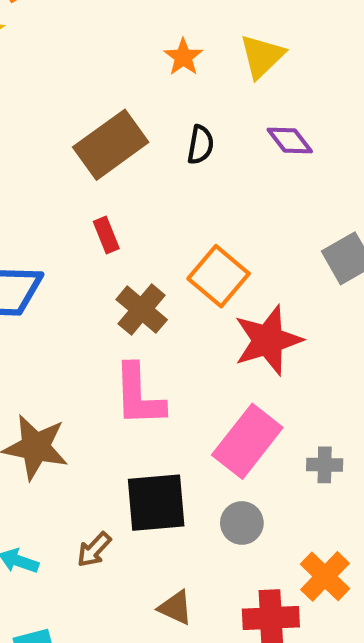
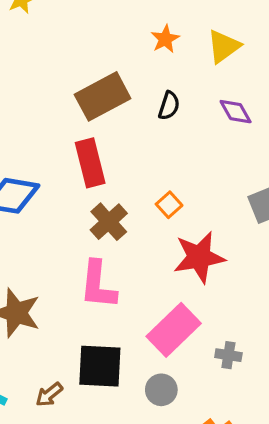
red rectangle: (106, 235) -> (90, 163), size x1.8
orange square: (219, 276) -> (169, 205), size x0.6

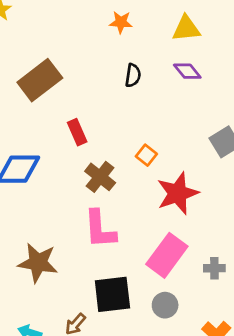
orange star: (165, 39) -> (121, 22), turned -30
yellow triangle: (224, 46) -> (186, 28), moved, turned 40
brown rectangle: (103, 96) -> (40, 80), moved
red rectangle: (90, 163) -> (77, 132), size x0.7

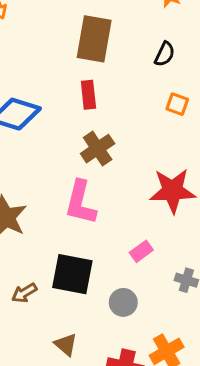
brown rectangle: (40, 80) -> (94, 39), moved, turned -60
orange square: (146, 155) -> (177, 104), moved, turned -36
pink rectangle: (167, 255) -> (141, 251), size x0.5

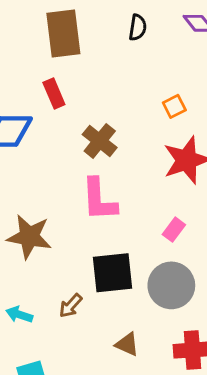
red rectangle: (88, 95) -> (54, 93), moved
orange square: (177, 104) -> (174, 106), moved, turned -30
gray circle: (123, 302) -> (171, 285), size x1.6

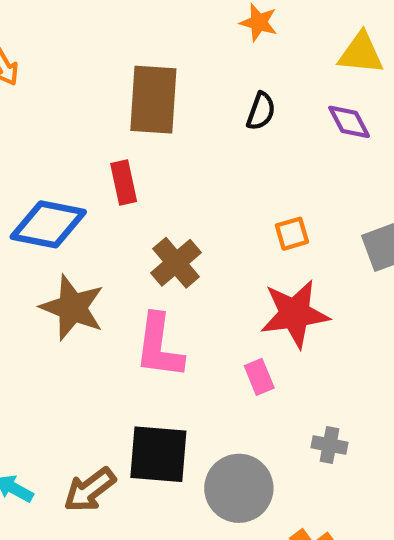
pink rectangle: (174, 230) -> (259, 377), moved, turned -70
brown star: (29, 237) -> (72, 308), moved
brown arrow: (71, 306) -> (90, 490), size x1.4

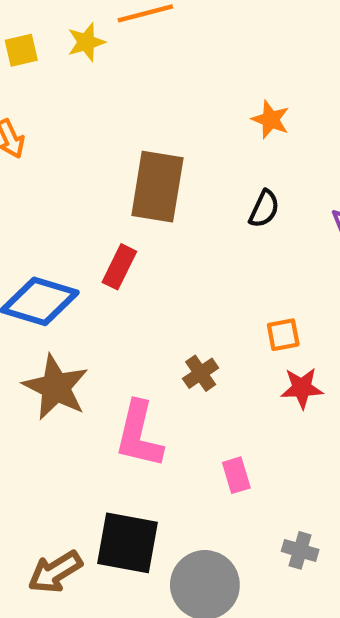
red rectangle: (124, 183) -> (119, 267), turned 33
brown cross: (176, 263) -> (201, 373), moved, size x0.7
red star: (295, 314) -> (302, 388), moved, size x0.6

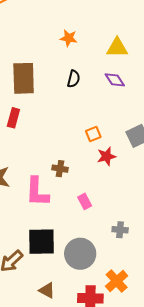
brown cross: (201, 373) -> (60, 169), moved, turned -35

